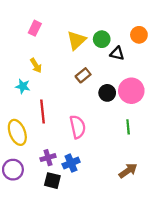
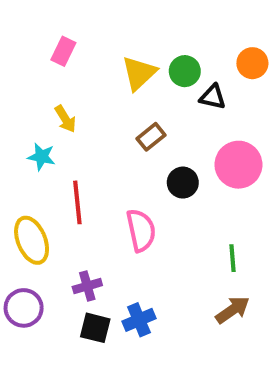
black circle: (107, 93) -> (183, 183), moved
green line: (128, 127) -> (233, 258), moved
blue cross: (71, 163) -> (139, 320), moved

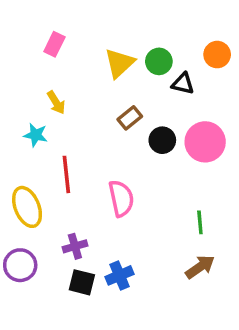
black circle: (183, 183) -> (162, 140), moved

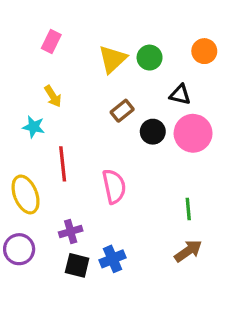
black triangle: (183, 84) -> (180, 95), moved

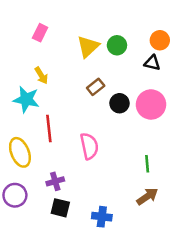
black triangle: (180, 95) -> (152, 63), moved
cyan star: (34, 127) -> (26, 99), size x1.5
blue cross: (112, 259) -> (102, 217), moved, turned 30

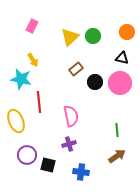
black triangle: (152, 63) -> (122, 58), moved
purple cross: (55, 181) -> (69, 144), moved
purple circle: (15, 195) -> (27, 155), moved

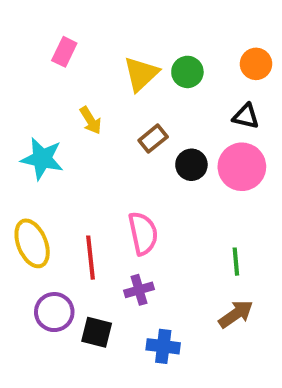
yellow arrow: (33, 60) -> (91, 120), moved
red line: (39, 102) -> (91, 258), moved

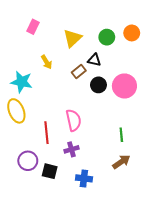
green circle: (187, 72) -> (107, 37), moved
black triangle: (246, 116) -> (94, 60), moved
yellow ellipse: (32, 243) -> (16, 111), moved

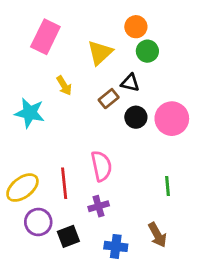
pink rectangle: (33, 27) -> (45, 37), size x1.6
orange circle: (132, 33) -> (136, 27), moved
yellow ellipse: (16, 111) -> (22, 188), moved, turned 75
brown arrow: (121, 162) -> (157, 235), moved, turned 96
black square: (50, 171) -> (68, 236), turned -35

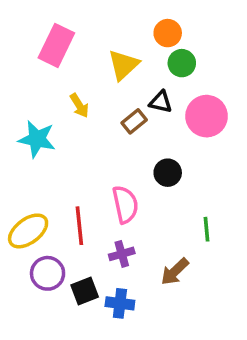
black circle: (136, 117) -> (168, 173), moved
pink circle: (172, 119) -> (207, 116), moved
brown arrow: (157, 235) -> (175, 272), moved, turned 75
blue cross: (116, 246) -> (120, 303), moved

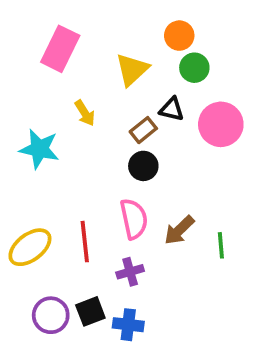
black circle: (168, 173) -> (143, 166), moved
brown arrow: (175, 272) -> (179, 230), moved
purple circle: (48, 273) -> (51, 315), moved

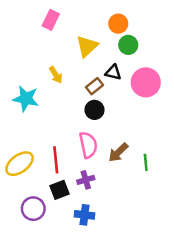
pink rectangle: (60, 49) -> (51, 20), moved, size x0.7
black square: (90, 311) -> (60, 190), moved

